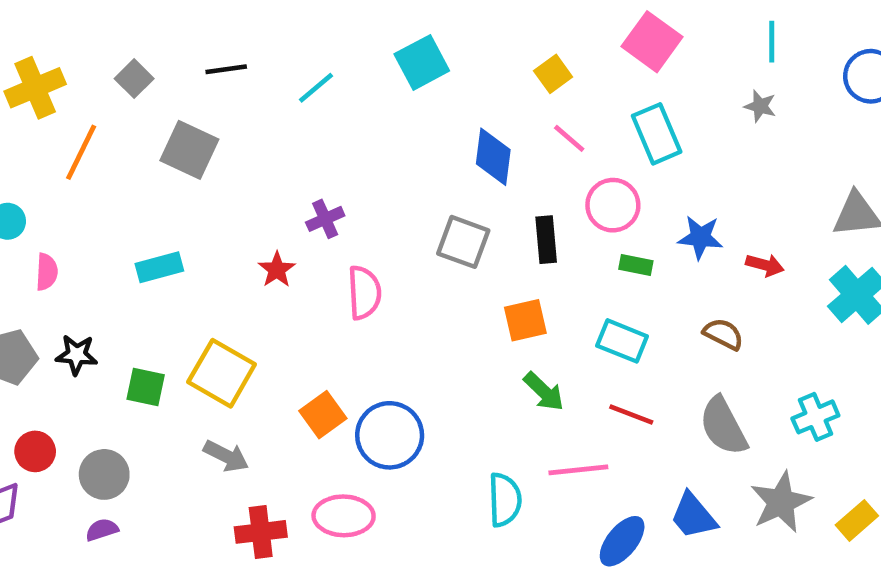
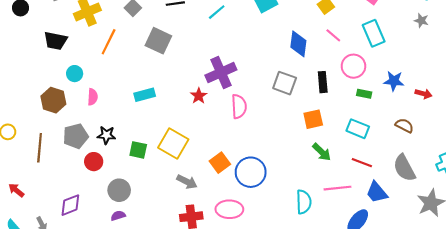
purple cross: (325, 219) -> (221, 72), size x1.8
red circle: (35, 451) -> (94, 162), moved
gray arrow: (226, 456) -> (187, 182), moved
blue trapezoid: (693, 516) -> (377, 192), moved

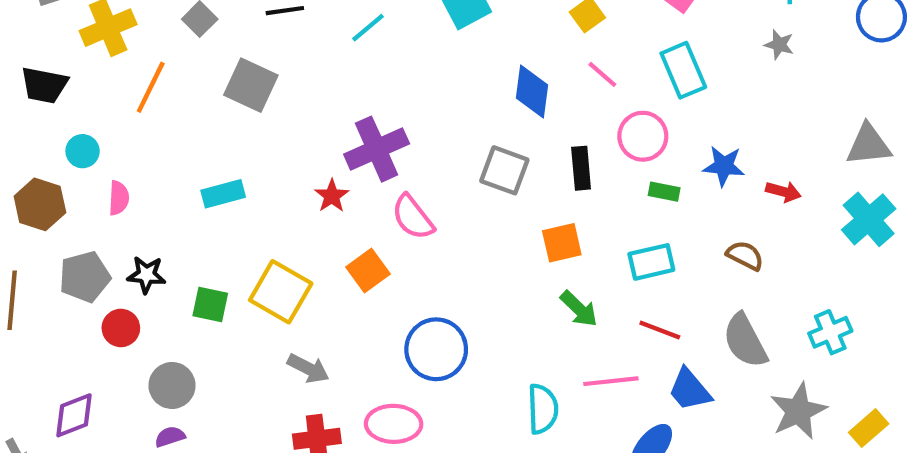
pink semicircle: (239, 106) -> (413, 217), turned 145
cyan rectangle: (358, 129) -> (651, 262), turned -35
orange square: (220, 163) -> (368, 270), moved

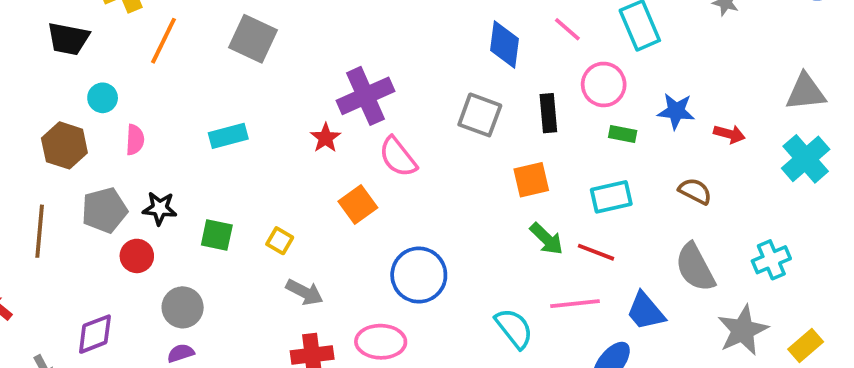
yellow square: (281, 292) -> (280, 241), moved, size x0.5
red line: (660, 330) -> (596, 252), moved
cyan semicircle: (543, 409) -> (514, 328), turned -36

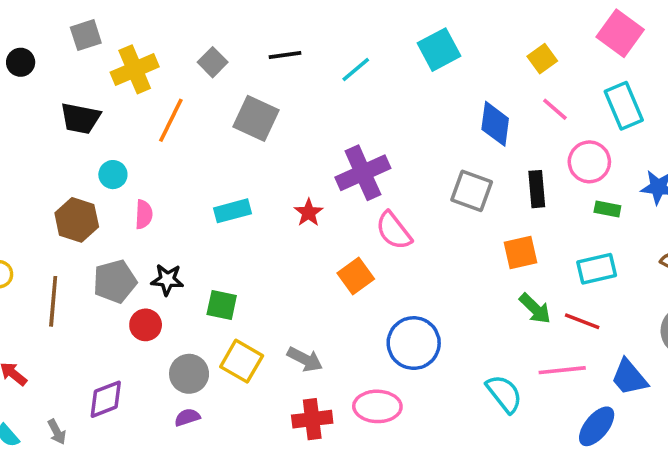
red star: (325, 138) -> (309, 213), moved
yellow square: (280, 241) -> (242, 361), moved, size x1.6

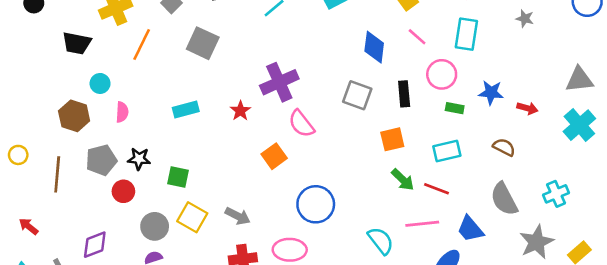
cyan rectangle: (624, 106) -> (466, 34), turned 32

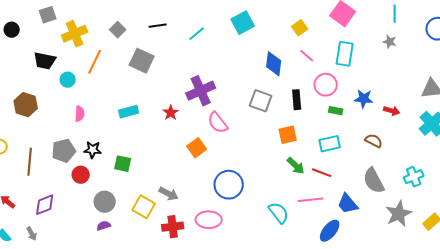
cyan circle: (100, 83) -> (68, 80), moved
brown hexagon: (74, 116) -> (26, 105), moved
yellow square: (192, 217) -> (144, 207), moved
purple diamond: (95, 245) -> (45, 205), moved

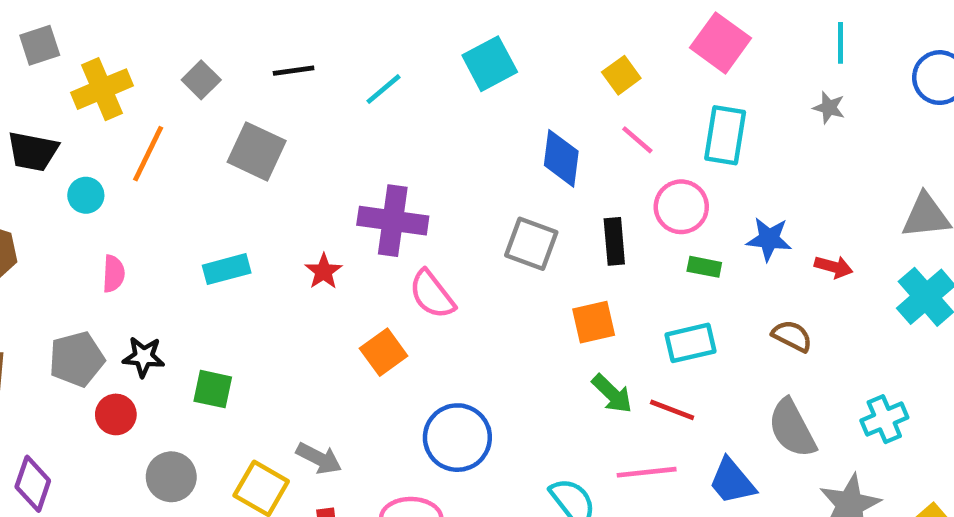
purple cross: (201, 91) -> (393, 221), turned 32
purple diamond: (45, 205) -> (33, 484), turned -50

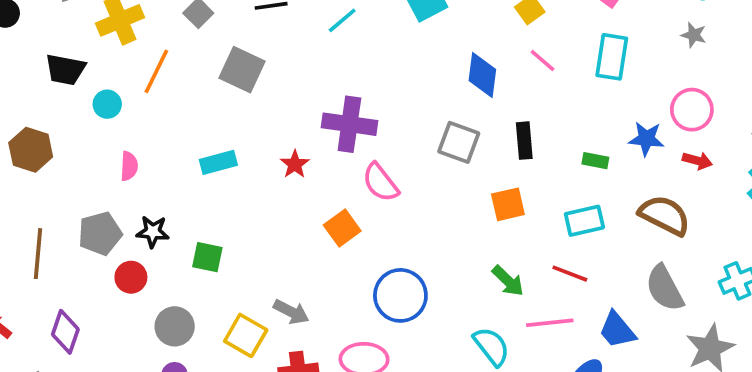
pink circle: (681, 207) -> (692, 110), moved
brown semicircle: (792, 336) -> (665, 215), size x1.6
green arrow: (612, 394) -> (508, 281), moved

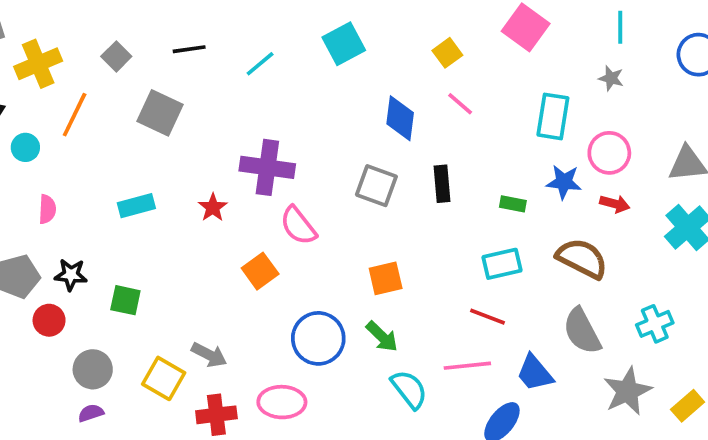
cyan rectangle: (612, 57) -> (553, 116), moved
orange square: (508, 204) -> (386, 278), moved
green arrow: (508, 281) -> (382, 337), moved

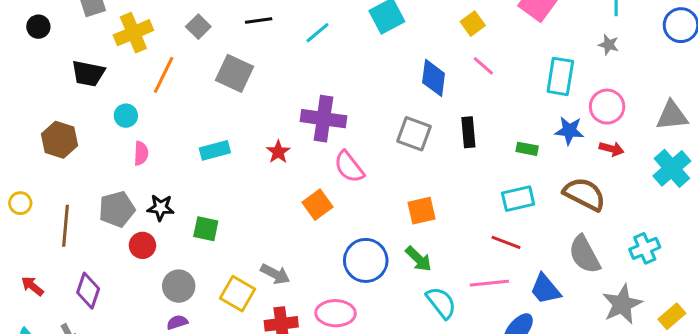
cyan circle: (25, 147) -> (126, 116), moved

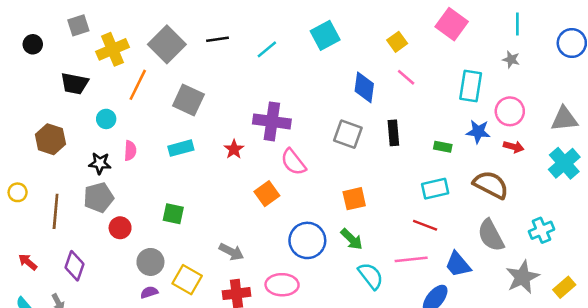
gray square: (198, 27) -> (167, 44), size x1.8
gray square: (234, 73) -> (188, 100), moved
pink semicircle: (141, 153) -> (130, 151), moved
black star: (161, 208) -> (100, 163), moved
yellow square: (237, 294) -> (187, 280), moved

